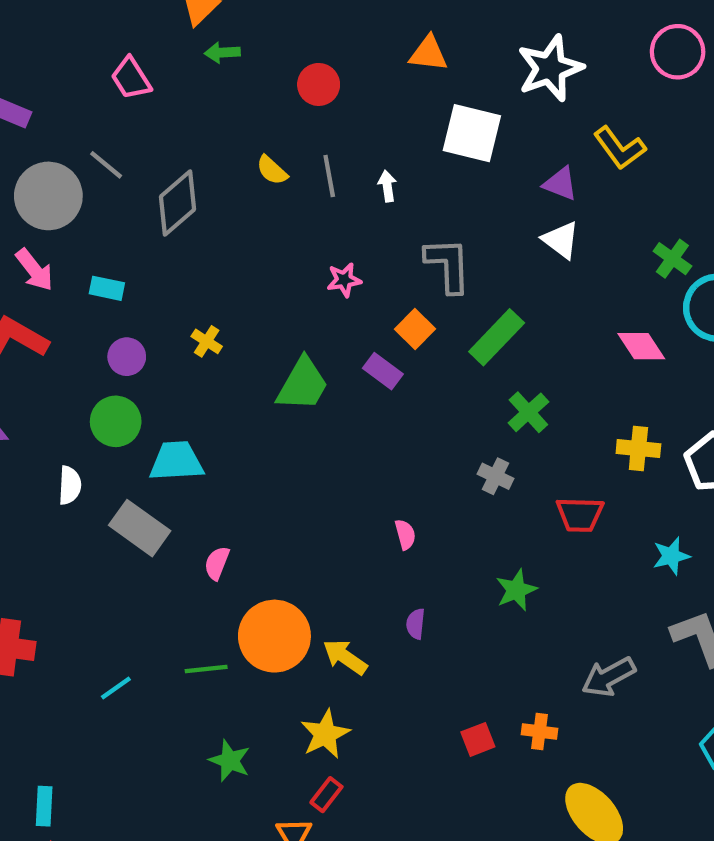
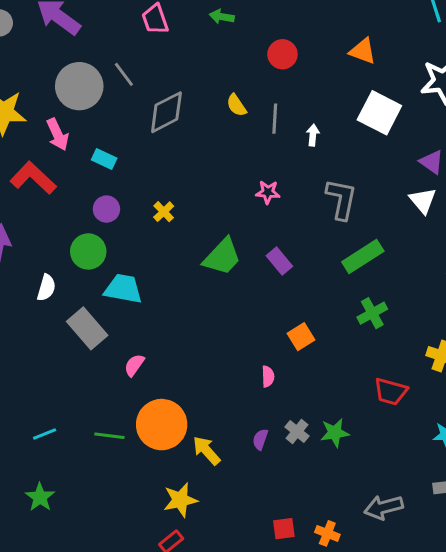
orange square: (415, 329) -> (301, 337), moved
gray cross: (496, 476) -> (297, 431), moved
green star: (230, 761) -> (40, 497), moved

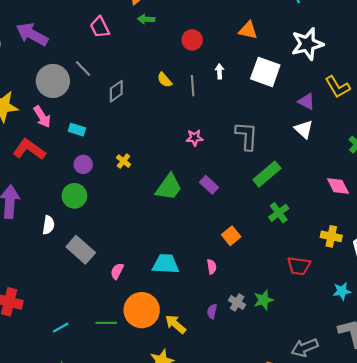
gray diamond: (166, 112) -> (116, 91), size x0.7
white arrow: (313, 135) -> (219, 71), moved
cyan trapezoid: (123, 289) -> (166, 264), moved

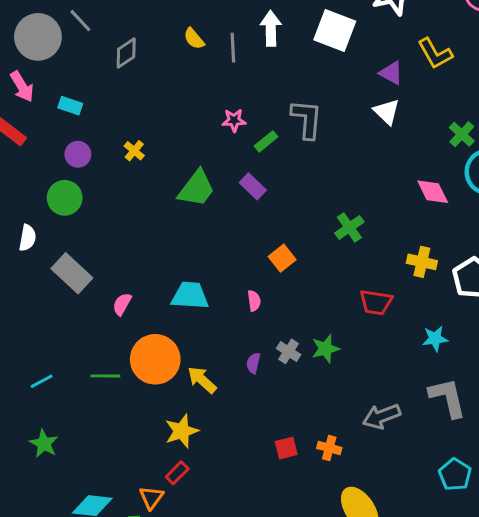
white arrow: (219, 71) -> (271, 28), size x1.6
green rectangle: (267, 174) -> (266, 141), moved, size x0.6

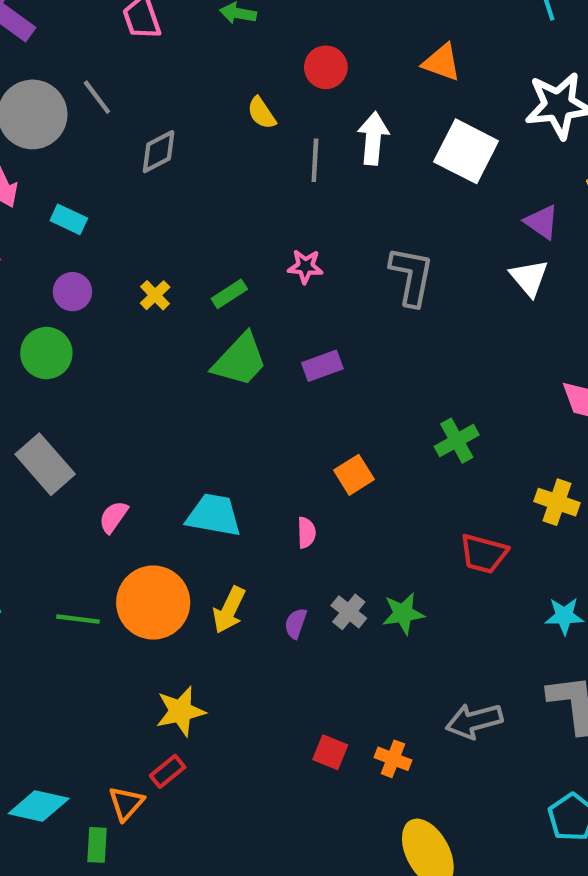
yellow semicircle: (194, 39) -> (262, 113), moved
green rectangle: (266, 141) -> (229, 294), moved
purple rectangle: (253, 186) -> (322, 366), turned -70
yellow arrow: (202, 380) -> (229, 610), moved, turned -112
red square: (286, 448) -> (330, 752), turned 30

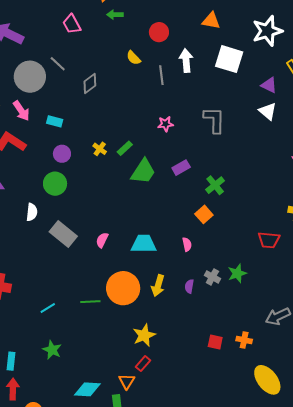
green rectangle: (229, 294) -> (125, 148), moved
green cross: (457, 441) -> (215, 185), moved
pink semicircle: (113, 517) -> (102, 240), moved

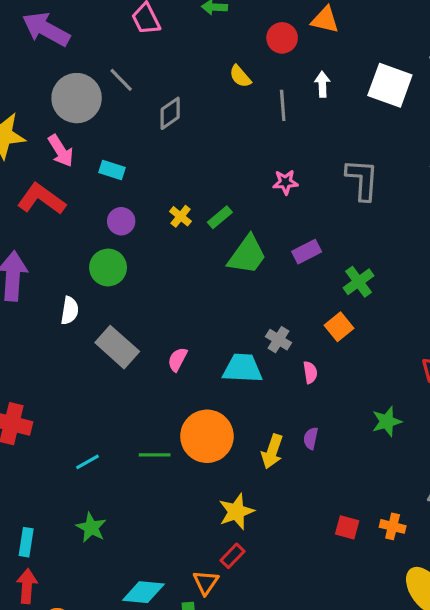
orange triangle: (211, 21) -> (325, 20), moved
white arrow: (186, 60) -> (322, 84), size x0.7
gray cross: (212, 277) -> (279, 340), moved
yellow arrow: (158, 286) -> (272, 451), moved

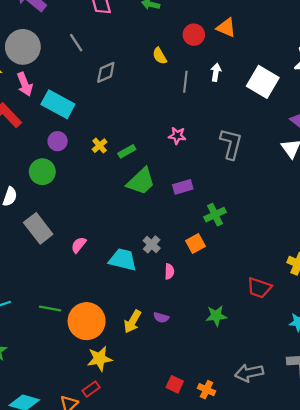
gray circle: (77, 98) -> (23, 47), moved
cyan rectangle: (112, 170) -> (58, 104), size x1.8
orange circle: (207, 436) -> (87, 321), moved
purple semicircle: (311, 438) -> (161, 317), turned -96

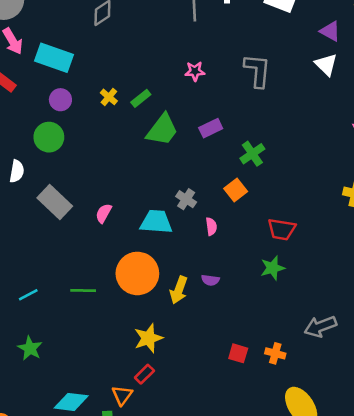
red trapezoid: (259, 288) -> (282, 229), moved
orange circle: (87, 321) -> (137, 273), moved

